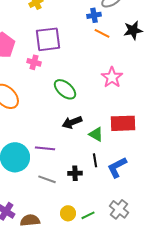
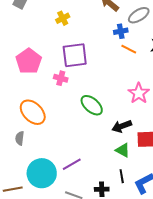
black arrow: (72, 122) -> (122, 126), moved
purple line: (45, 148) -> (72, 164), turned -36

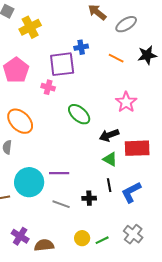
yellow cross: (63, 18) -> (30, 27), moved, size x1.5
blue cross: (121, 31) -> (81, 47), moved
purple line: (72, 164) -> (59, 173), turned 30

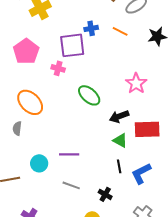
orange line: (116, 58) -> (120, 31), moved
cyan circle: (29, 182) -> (39, 163), size x0.6
black cross: (89, 198) -> (105, 194), moved, turned 32

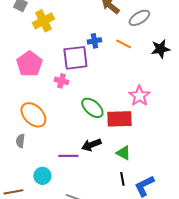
black arrow: (119, 116) -> (91, 145), moved
red rectangle: (147, 129) -> (119, 119), moved
purple line: (69, 154) -> (68, 156), moved

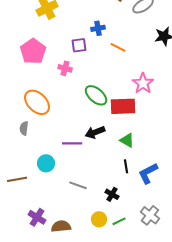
orange line: (123, 44) -> (118, 47), moved
purple square: (75, 58) -> (79, 45), size x0.6

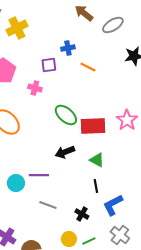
pink star: (143, 83) -> (127, 120), moved
purple line: (72, 143) -> (39, 175), moved
blue L-shape: (148, 173) -> (113, 205), moved

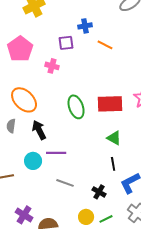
green ellipse: (66, 115) -> (76, 107), moved, turned 30
black arrow: (65, 152) -> (39, 130), moved, turned 84

